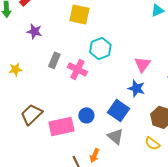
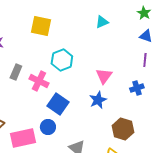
cyan triangle: (157, 10) -> (102, 22), moved
blue star: (136, 88) -> (98, 100), turned 30
blue square: (118, 110) -> (58, 104), moved

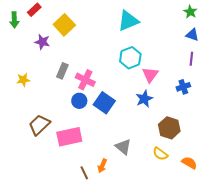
cyan triangle: (102, 22) -> (128, 21), moved, size x1.6
yellow square: (41, 26) -> (64, 25), moved, turned 35
cyan hexagon: (62, 60) -> (130, 58), moved
blue circle: (48, 127) -> (79, 101), moved

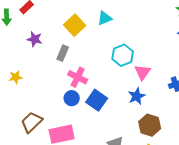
cyan triangle: (128, 21) -> (105, 18), moved, size x0.7
yellow square: (64, 25) -> (75, 25), moved
gray rectangle: (62, 71) -> (63, 53), moved
brown hexagon: (169, 128) -> (150, 125), moved

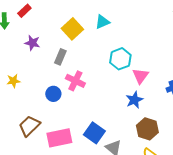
blue circle: (72, 98) -> (53, 94), moved
blue square: (97, 100) -> (94, 133), moved

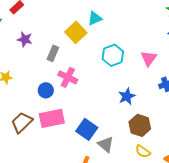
yellow square: (72, 29) -> (76, 32), moved
pink triangle: (140, 76) -> (149, 58), moved
pink rectangle: (59, 138) -> (52, 118), moved

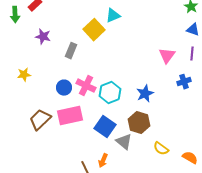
cyan hexagon: (113, 55) -> (110, 93), moved
pink cross: (68, 77) -> (86, 86), moved
brown hexagon: (140, 125) -> (139, 123), moved

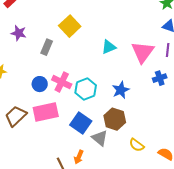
cyan triangle: (113, 16) -> (109, 47), moved
pink triangle: (167, 56) -> (143, 52), size x1.4

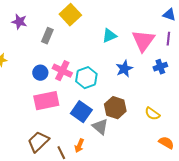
blue star: (121, 90) -> (124, 69), moved
brown trapezoid: (16, 116) -> (38, 142), moved
yellow semicircle: (137, 145) -> (152, 114), moved

